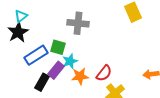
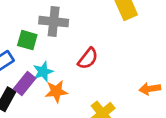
green square: (58, 47) -> (27, 40), moved
red semicircle: (104, 73) -> (88, 58), moved

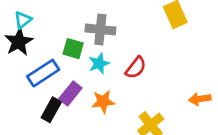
cyan star: (43, 72) -> (99, 64), moved

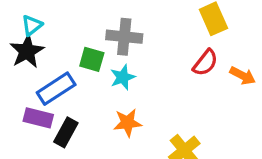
red semicircle: (136, 68) -> (205, 63), moved
purple rectangle: (70, 93) -> (38, 118), moved, turned 65
orange arrow: (200, 99) -> (243, 76), moved, turned -145

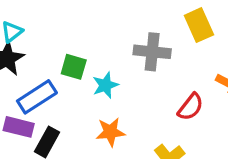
gray cross: (124, 37) -> (152, 52), moved
red semicircle: (205, 63) -> (191, 107), moved

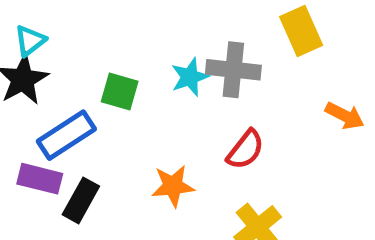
cyan star: (105, 85) -> (190, 77), moved
red semicircle: (191, 107) -> (245, 150), moved

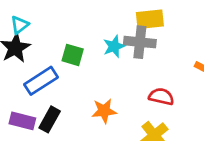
yellow rectangle: (301, 31) -> (150, 19), moved, turned -72
red semicircle: (245, 150) -> (161, 97), moved, turned -115
purple rectangle: (40, 179) -> (22, 121), moved

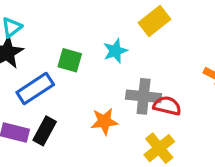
yellow rectangle: (150, 19) -> (155, 21), turned -32
gray cross: (140, 42) -> (144, 96), moved

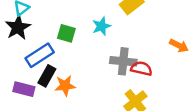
orange star: (104, 121) -> (65, 86), moved
black rectangle: (45, 131) -> (47, 76), moved

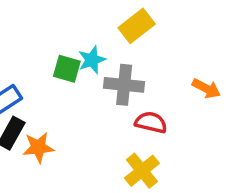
green square: (66, 33) -> (67, 69), moved
gray cross: (123, 61) -> (124, 85), moved

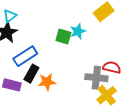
gray cross: (124, 85) -> (96, 78), moved

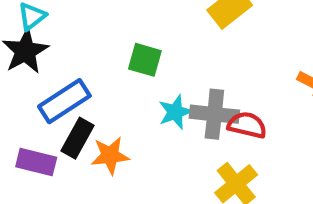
cyan star: (78, 31) -> (175, 112), moved
gray cross: (96, 78) -> (214, 114), moved

